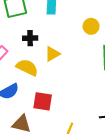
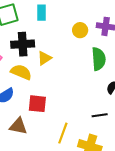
black cross: (30, 38) -> (23, 44), size x1.6

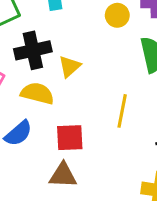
brown triangle: (18, 126) -> (63, 175), moved
yellow line: (63, 133) -> (122, 111), moved

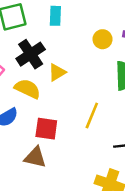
black cross: (33, 50) -> (31, 54), turned -32

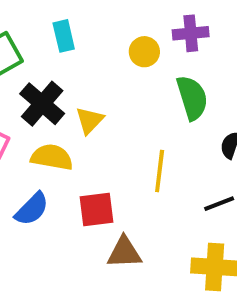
brown triangle: (35, 157) -> (124, 253), moved

